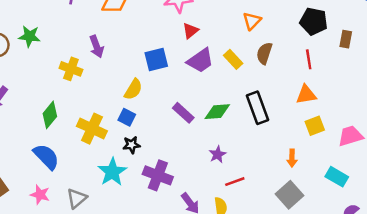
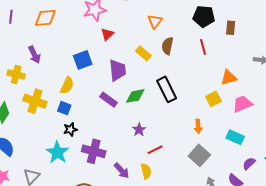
purple trapezoid: (200, 61) -> (117, 70), moved, turned -55
orange triangle: (306, 95) -> (229, 78), moved
yellow cross: (92, 129) -> (35, 101), moved

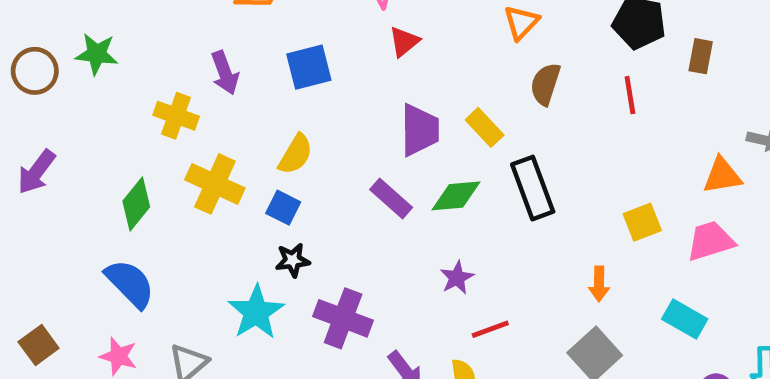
yellow rectangle: (143, 53) -> (485, 127), moved
blue square: (83, 60) -> (309, 67), moved
orange triangle: (229, 78) -> (722, 176), moved

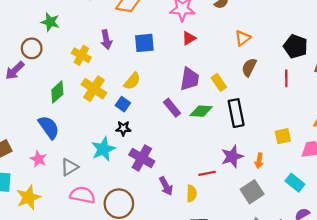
brown circle: (35, 71) -> (32, 48), moved
purple star: (457, 278) -> (232, 156), moved, size x1.5

